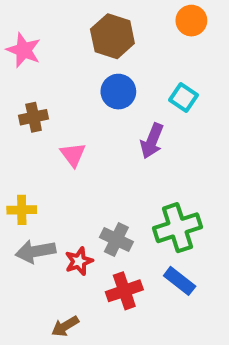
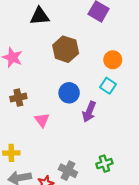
orange circle: (191, 21) -> (113, 60), moved
blue circle: (118, 92) -> (69, 93), moved
green cross: (178, 228) -> (104, 164), size x0.6

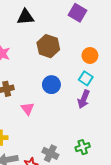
purple arrow: (89, 112) -> (84, 99), moved

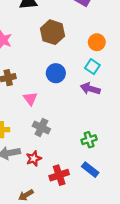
purple arrow: (84, 99) -> (90, 89), turned 84
gray cross: (50, 153) -> (41, 127), moved

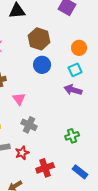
cyan square: (92, 67) -> (75, 70), turned 32
blue circle: (56, 73) -> (42, 65), moved
blue rectangle: (90, 170) -> (80, 172), moved

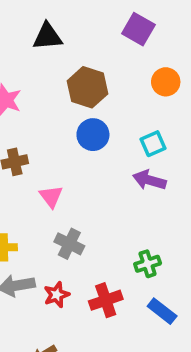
orange circle: (79, 48) -> (166, 82), moved
red cross: (45, 168) -> (106, 300), moved
blue rectangle: (80, 172) -> (162, 311), moved

